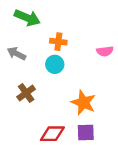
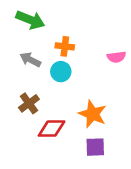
gray arrow: (17, 54) -> (30, 60), moved
red diamond: (52, 134) -> (52, 129), moved

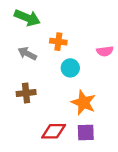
cyan circle: (61, 72) -> (70, 68), moved
brown cross: (29, 103) -> (26, 93), turned 30
red diamond: (52, 129) -> (54, 131), moved

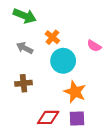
orange cross: (58, 42) -> (52, 37), turned 32
pink semicircle: (105, 51) -> (94, 46), turned 40
cyan circle: (70, 68) -> (63, 61), size x1.5

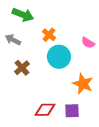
gray arrow: (25, 48) -> (13, 40), moved
brown cross: (24, 83) -> (22, 68), moved, turned -35
orange star: (75, 92) -> (83, 84), moved

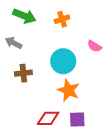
orange cross: (49, 35) -> (62, 19), moved, turned 32
brown cross: (22, 68) -> (23, 73), turned 35
orange star: (83, 84) -> (69, 90), moved

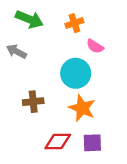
pink semicircle: (94, 46) -> (95, 46), moved
brown cross: (23, 73) -> (33, 102), moved

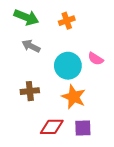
pink semicircle: (95, 46) -> (96, 59), moved
gray arrow: (16, 51) -> (31, 46), moved

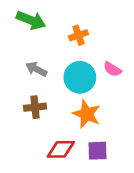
orange cross: (67, 21) -> (78, 35), moved
gray arrow: (31, 46) -> (36, 69), moved

